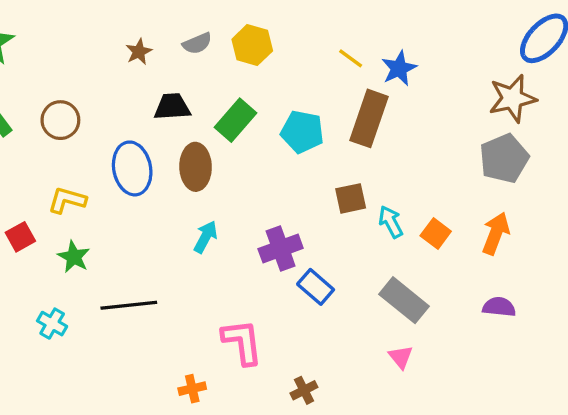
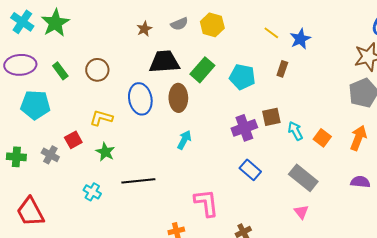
black trapezoid: (172, 107) -> (164, 62), size x1.4
brown rectangle: (369, 118) -> (282, 69), size x0.5
purple cross: (281, 249) -> (244, 128), moved

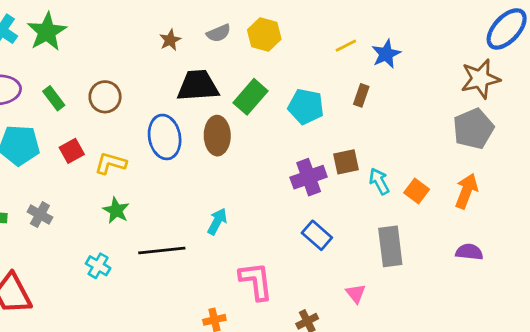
yellow line: (271, 33) -> (346, 46), turned -63
red square: (73, 140) -> (72, 151), moved
cyan arrow: (184, 140) -> (217, 221), moved
gray rectangle: (303, 178) -> (390, 246), turned 44
pink triangle: (301, 212) -> (356, 293), moved

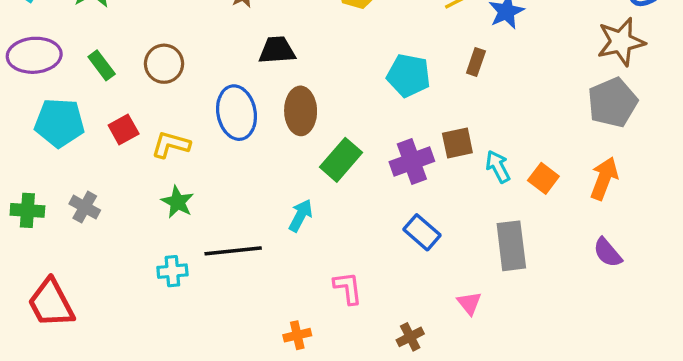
black trapezoid: (198, 86) -> (277, 50), size x0.7
green rectangle: (250, 97) -> (341, 160), moved
purple semicircle: (469, 252) -> (607, 253), turned -136
cyan cross: (98, 266) -> (172, 271), moved, turned -35
pink L-shape: (256, 281) -> (348, 288), size x0.7

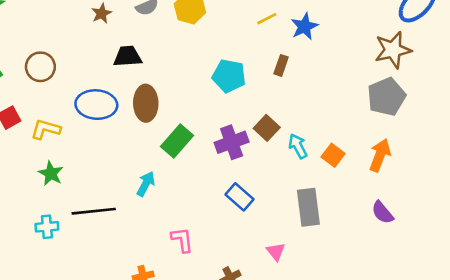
blue ellipse: (237, 113) -> (96, 105), turned -75
brown square: (457, 143) -> (267, 128), turned -35

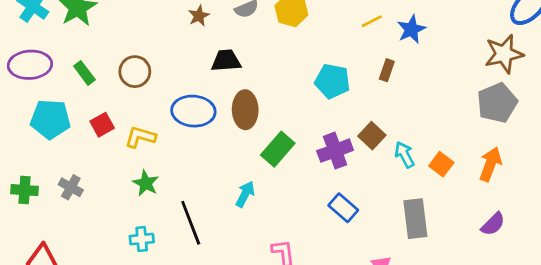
black line: (94, 211) -> (191, 223), turned 75
purple semicircle: (383, 212) -> (493, 224), turned -95

